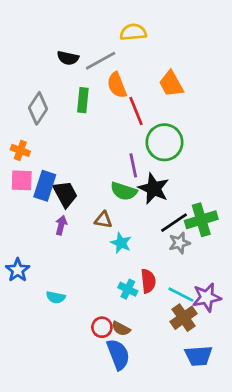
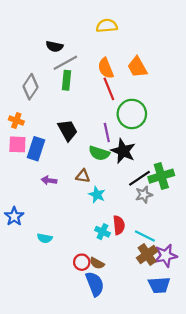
gray line: (101, 61) -> (65, 63), moved
orange semicircle: (117, 85) -> (106, 68), moved
black trapezoid: (65, 194) -> (68, 130), moved
purple arrow: (61, 225) -> (49, 180), turned -96
purple star: (207, 297) -> (166, 256), moved

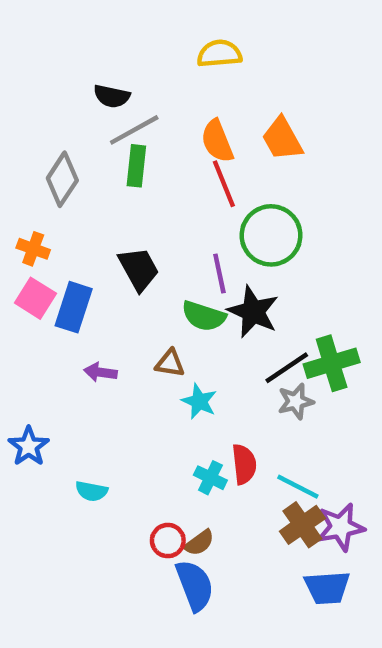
pink square: (17, 144) -> (35, 298), turned 30
brown semicircle: (97, 263) -> (199, 543), turned -64

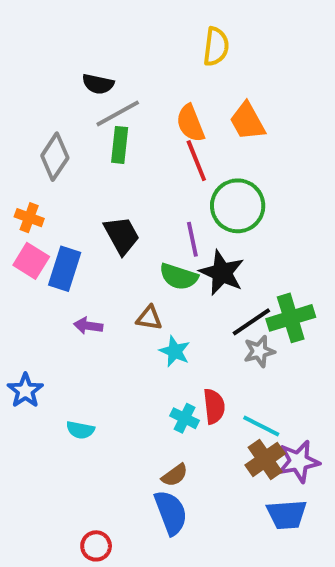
yellow semicircle: (219, 54) -> (216, 47), moved, turned 102
red circle: (168, 541) -> (96, 546), moved

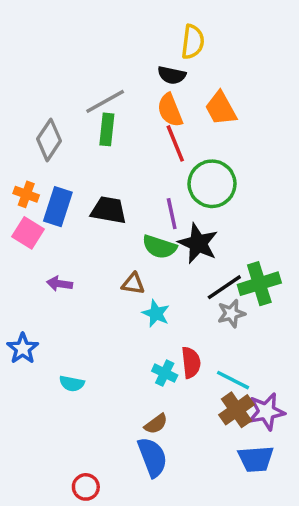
black semicircle: (98, 84) -> (172, 75), moved
black trapezoid: (122, 235) -> (109, 210), turned -51
blue rectangle: (65, 269) -> (58, 207), moved
purple arrow: (88, 326) -> (60, 284), moved

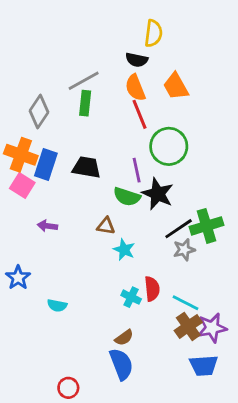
orange cross: (26, 194) -> (21, 155), size x1.6

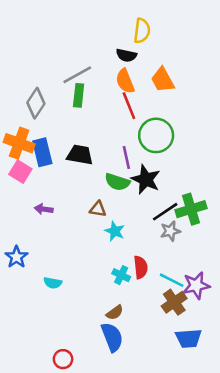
blue rectangle: (46, 165) -> (42, 152), turned -32
purple star: (212, 328) -> (196, 285), moved

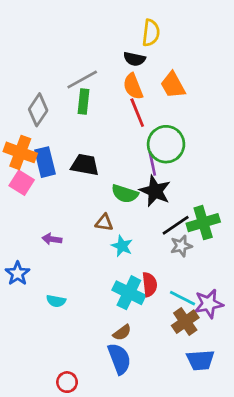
purple line: (126, 157) -> (152, 163), moved
purple arrow: (44, 209) -> (52, 239), moved
cyan cross: (121, 275) -> (129, 293), size x1.6

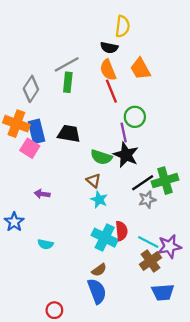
green circle: (166, 144) -> (135, 117), size x0.7
pink square: (22, 183) -> (30, 148), moved
brown triangle: (104, 223) -> (94, 181), moved, turned 32

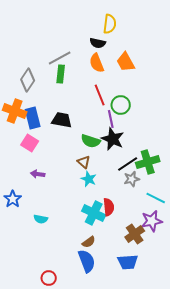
red line: (111, 91) -> (100, 95), moved
pink square: (30, 148) -> (30, 143), moved
cyan line: (148, 242) -> (156, 198), moved
blue trapezoid: (163, 292) -> (128, 262), moved

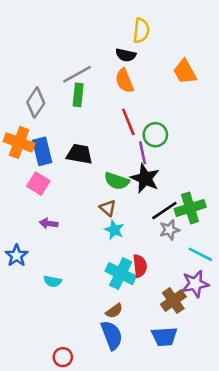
orange trapezoid: (126, 62) -> (185, 72), moved

